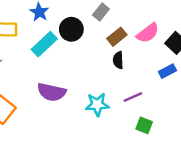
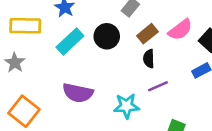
black circle: (71, 29) -> (107, 36), moved
purple line: (133, 97) -> (158, 86), moved

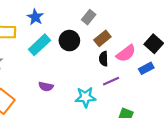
pink semicircle: (180, 30) -> (126, 53), moved
purple semicircle: (78, 93) -> (46, 86), size x0.6

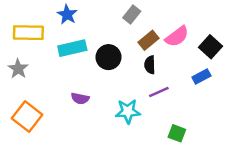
black circle: (69, 41) -> (108, 57), moved
cyan rectangle: (40, 45) -> (72, 48), turned 30
pink semicircle: (126, 53) -> (177, 36), moved

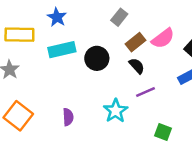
black semicircle: (150, 65) -> (137, 66), turned 140
purple semicircle: (80, 98) -> (68, 117), moved, turned -105
cyan star: (128, 111) -> (116, 111), turned -30

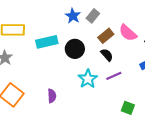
blue star: (57, 17) -> (73, 16), moved
pink semicircle: (163, 38) -> (128, 33), turned 78
cyan star: (116, 111) -> (88, 79), moved

